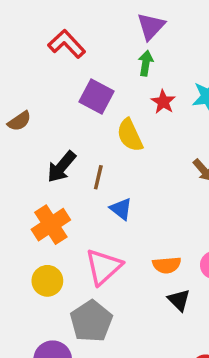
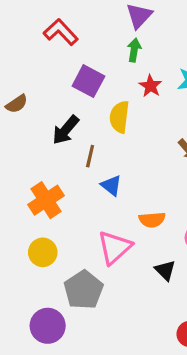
yellow semicircle: (130, 135) -> (119, 117), turned 32
black arrow: (61, 167) -> (66, 130), moved
orange semicircle: (167, 265) -> (152, 220), moved
pink triangle: (104, 267) -> (115, 247), moved

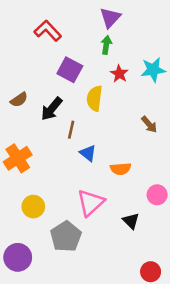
brown semicircle: (17, 104) -> (19, 100), moved
orange cross: (46, 200) -> (18, 158), moved
orange semicircle: (152, 220) -> (121, 169), moved
purple circle: (48, 326) -> (18, 257), moved

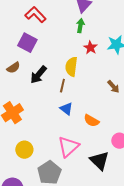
purple square: (70, 70) -> (27, 43), moved
brown line: (71, 130) -> (62, 86), moved
orange semicircle: (121, 169) -> (91, 121), turned 35
black triangle: (131, 221) -> (99, 161), size x1.5

